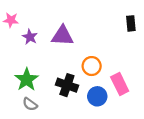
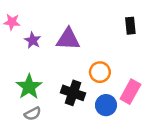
black rectangle: (131, 23) -> (130, 26), moved
pink rectangle: (120, 84) -> (130, 92), turned 55
gray semicircle: (30, 104) -> (33, 114), turned -64

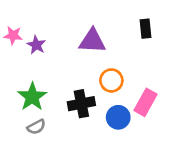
pink star: (12, 22) -> (13, 35), moved
purple triangle: (68, 39) -> (92, 41), moved
black cross: (73, 93) -> (81, 104), turned -30

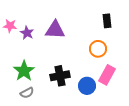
purple triangle: (92, 41) -> (55, 30), moved
orange circle: (111, 80) -> (98, 49), moved

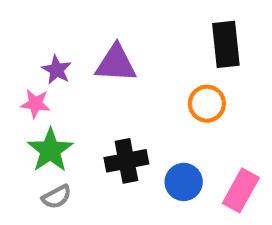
black rectangle: (107, 21) -> (226, 44), size x1.5
pink star: (10, 26) -> (35, 104), moved
pink rectangle: (107, 75) -> (241, 190), moved

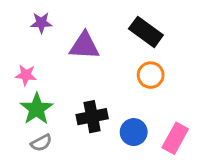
black rectangle: (226, 44) -> (146, 32), moved, turned -48
purple star: (57, 70) -> (41, 23), moved, turned -30

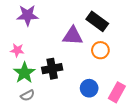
purple star: (41, 23) -> (27, 15), size x1.5
purple triangle: (84, 46) -> (73, 36), moved
black cross: (92, 117) -> (52, 69), moved

